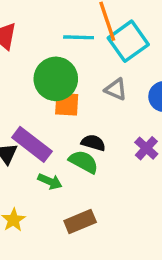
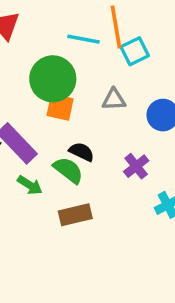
cyan square: (128, 41) -> (135, 51), size x0.7
gray triangle: (116, 89) -> (114, 100), turned -35
brown rectangle: (80, 222) -> (75, 215), moved

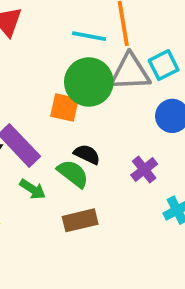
cyan square: (135, 51) -> (164, 65), moved
green circle: (53, 79) -> (89, 82), moved
gray triangle: (114, 100) -> (130, 72), moved, size x1.6

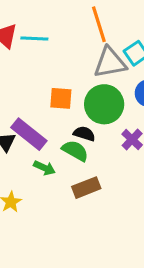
cyan line: (89, 36) -> (34, 39), moved
green circle: (89, 82) -> (104, 104), moved

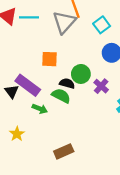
gray triangle: (110, 63) -> (64, 22), moved, turned -35
green circle: (104, 104) -> (81, 74), moved, size x0.7
brown rectangle: (86, 188) -> (64, 151), moved

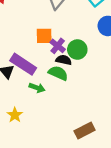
purple cross: (101, 86) -> (58, 46), moved
brown rectangle: (64, 151) -> (85, 131), moved

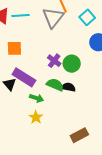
orange square: (44, 36) -> (14, 48), moved
black semicircle: (64, 60) -> (68, 87), moved
yellow star: (15, 115) -> (36, 117), moved

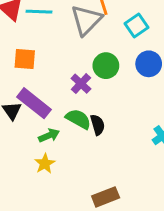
green circle: (72, 64) -> (106, 66), moved
black semicircle: (68, 87) -> (98, 125), turned 56
green arrow: (37, 98) -> (49, 135), turned -48

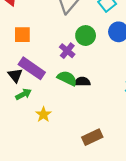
black semicircle: (98, 125) -> (82, 82), turned -70
green arrow: (49, 135) -> (24, 94), moved

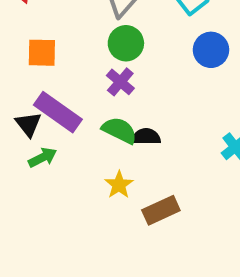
green circle: (86, 36) -> (126, 43), moved
yellow star: (43, 114) -> (119, 185), moved
brown rectangle: (92, 137) -> (161, 210), moved

